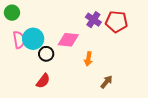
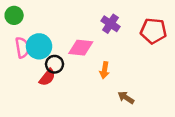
red pentagon: (116, 22) -> (153, 31), moved
red semicircle: (43, 81) -> (47, 77), moved
brown arrow: (106, 82) -> (126, 98), turned -96

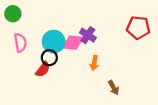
purple cross: (110, 24) -> (88, 35), moved
cyan circle: (39, 46) -> (54, 42), moved
brown arrow: (126, 98) -> (114, 88), turned -152

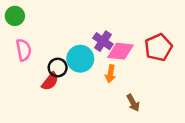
red pentagon: (138, 28) -> (158, 47), moved, turned -30
cyan circle: (54, 42) -> (80, 59), moved
pink diamond: (73, 43) -> (121, 51), moved

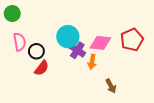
purple cross: (103, 41) -> (77, 50), moved
cyan circle: (80, 59) -> (68, 37), moved
black circle: (58, 68) -> (36, 51), moved

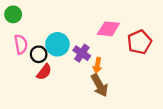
cyan circle: (68, 37) -> (57, 44), moved
pink diamond: (100, 43) -> (108, 29), moved
brown arrow: (111, 86) -> (100, 85), moved, size x1.5

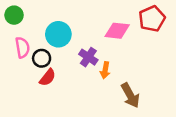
red pentagon: (139, 42) -> (152, 19), moved
cyan circle: (57, 44) -> (58, 34), moved
brown arrow: (100, 85) -> (130, 95), moved

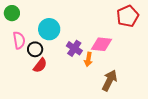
pink diamond: (117, 31) -> (101, 44), moved
brown arrow: (130, 95) -> (109, 80), turned -125

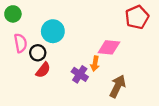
purple cross: (74, 48) -> (80, 74), moved

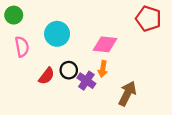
red pentagon: (137, 17) -> (148, 19), turned -30
pink diamond: (109, 47) -> (105, 44), moved
black circle: (38, 53) -> (69, 70), moved

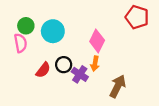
green circle: (14, 15) -> (26, 26), moved
pink diamond: (105, 44) -> (97, 41), turned -70

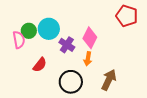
green circle: (26, 26) -> (29, 31), moved
black circle: (64, 65) -> (71, 82), moved, size x1.5
purple cross: (80, 74) -> (67, 45), moved

